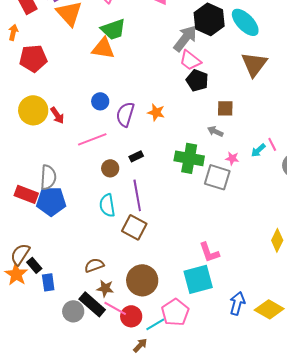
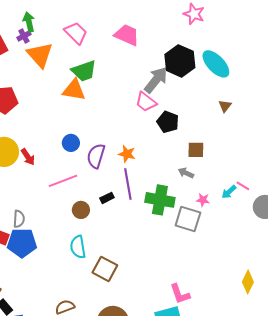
pink trapezoid: (190, 60) -> (146, 102), moved
brown triangle: (254, 64) -> (225, 106), size x0.5
pink line: (272, 144) -> (243, 186), turned -32
gray semicircle: (48, 177) -> (19, 219), size x0.7
purple line: (137, 195) -> (128, 184), moved

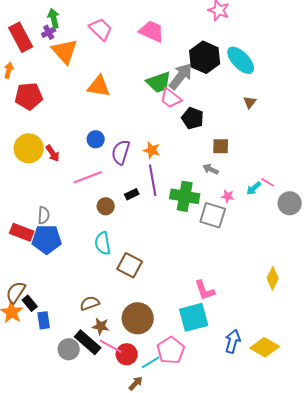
green trapezoid: (84, 71) -> (159, 82), moved

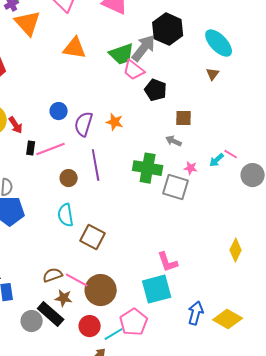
cyan ellipse: (241, 60) -> (219, 43), moved
orange triangle: (99, 86) -> (75, 48), moved
purple line: (153, 180) -> (96, 165), moved
black rectangle: (132, 194) -> (31, 148), moved, turned -56
pink line: (111, 346) -> (77, 280), moved

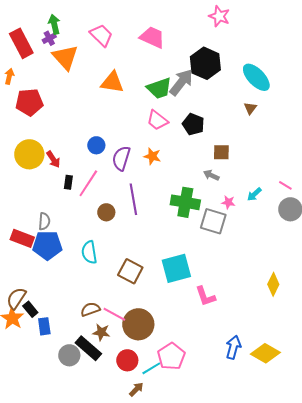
pink trapezoid: (134, 70) -> (157, 120), moved
pink line: (51, 149) -> (88, 183), turned -36
pink line: (231, 154) -> (285, 185), moved
cyan semicircle: (66, 215) -> (89, 252), moved
cyan square: (157, 289) -> (176, 268), moved

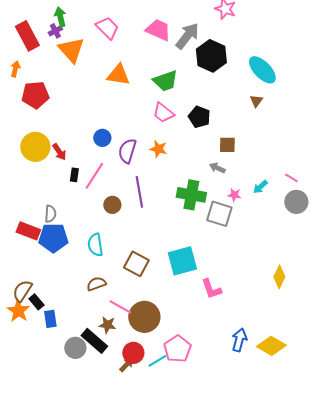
gray arrow: (181, 82) -> (187, 36), moved
brown semicircle: (90, 309) -> (96, 284), moved
brown arrow: (136, 389) -> (126, 365), moved

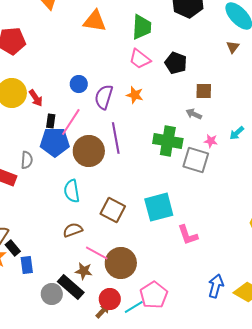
green trapezoid: (165, 81) -> (142, 27), turned -68
brown circle: (112, 205) -> (89, 151), size x1.8
blue pentagon: (53, 238) -> (55, 142), moved

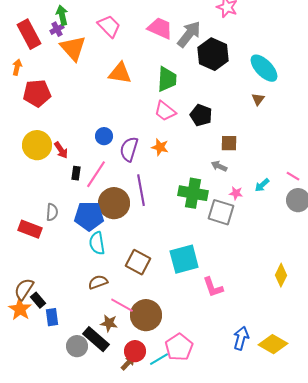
blue pentagon: (55, 142) -> (89, 216), moved

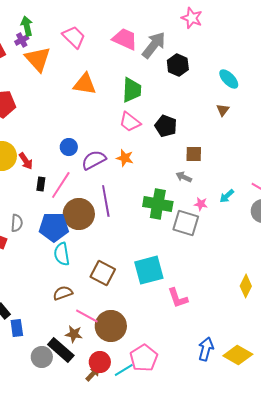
black hexagon: (213, 54) -> (178, 65), size x0.7
cyan ellipse: (264, 68) -> (229, 79), size x0.7
purple semicircle: (129, 149) -> (94, 160), turned 45

